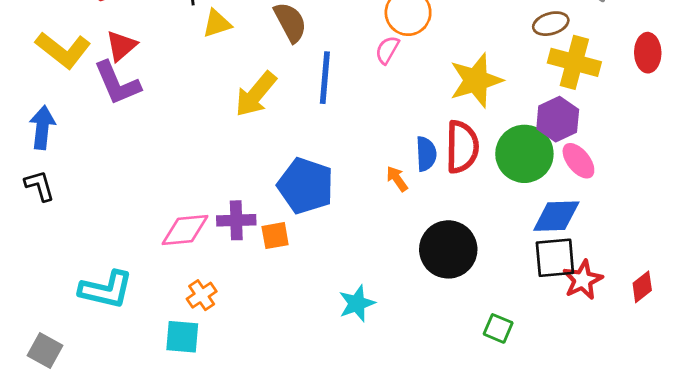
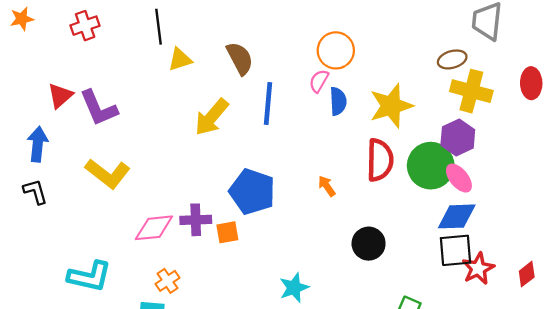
red triangle: (121, 46) -> (60, 96), moved
yellow L-shape: (63, 50) -> (108, 174), moved
blue semicircle: (426, 154) -> (338, 101), moved
pink ellipse: (578, 161) -> (459, 178), moved
black circle: (448, 249) -> (369, 244), size x0.7

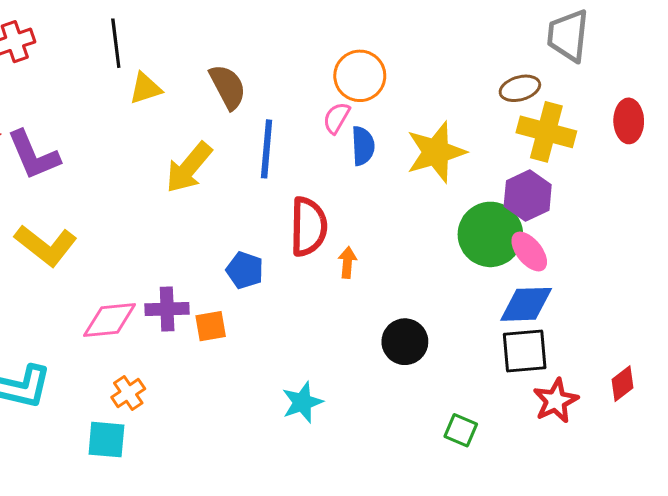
red semicircle: (380, 160) -> (309, 227), moved
orange arrow: (327, 186) -> (347, 262), turned 40
blue pentagon: (252, 192) -> (245, 270), size x0.6
red star: (478, 268) -> (556, 401), moved

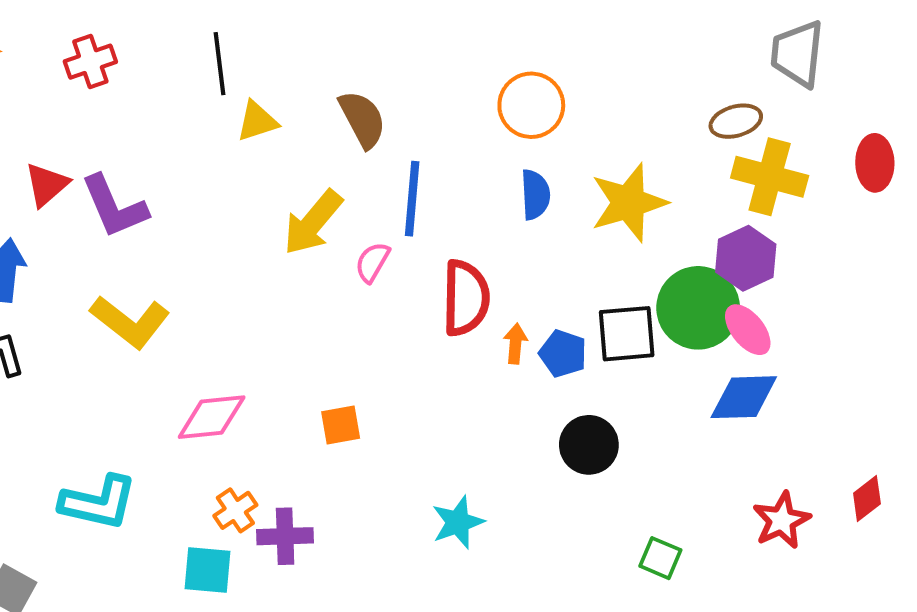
pink semicircle: (336, 118) -> (372, 262), moved
blue pentagon: (245, 270) -> (563, 354), moved
purple cross: (167, 309) -> (285, 536), moved
black square: (525, 351) -> (627, 334), moved

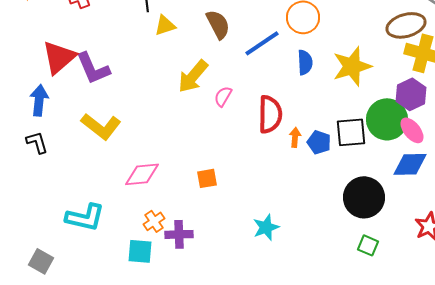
brown ellipse: (736, 121) -> (406, 25), size x1.5
red triangle: (47, 185) -> (59, 57), size x1.5
blue line: (412, 199) -> (262, 43), moved, turned 51
black circle: (589, 445) -> (364, 197), moved, size x1.4

